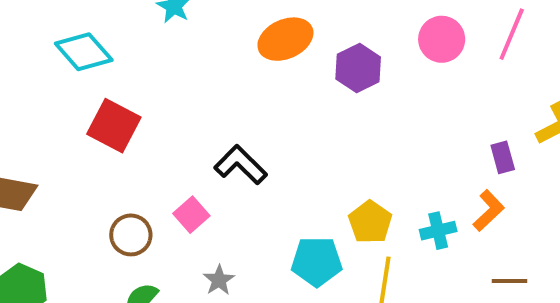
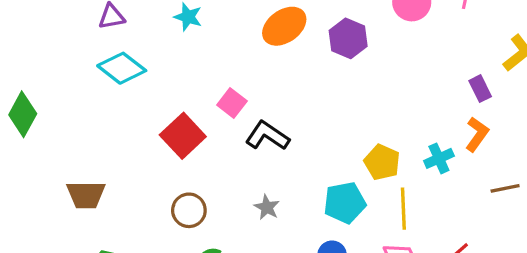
red square: (114, 126) -> (183, 136), moved, turned 30
pink square: (191, 215) -> (232, 103), moved
gray star: (219, 280) -> (267, 207), moved

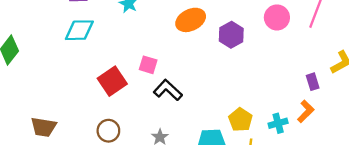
cyan diamond: (122, 68) -> (79, 30), turned -48
pink square: (232, 103) -> (148, 65), turned -30
brown trapezoid: (86, 195) -> (44, 127), moved

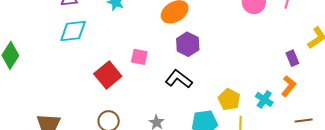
purple hexagon: (231, 35) -> (188, 44), moved
black L-shape: (168, 90) -> (179, 79), moved
cyan cross: (278, 123) -> (264, 99), turned -36

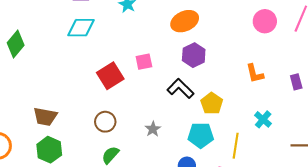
pink square: (139, 57) -> (144, 62), turned -30
orange L-shape: (289, 86) -> (255, 74), moved, turned 120
yellow pentagon: (229, 99) -> (212, 103), moved

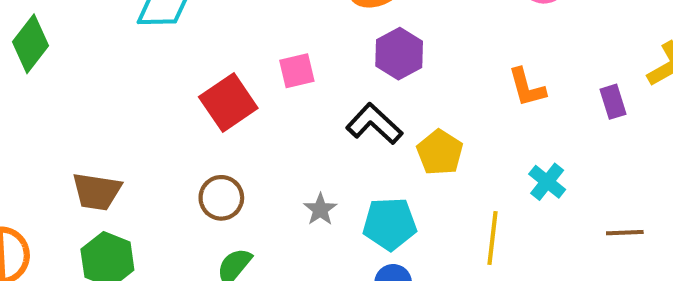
cyan pentagon: (201, 135) -> (390, 224), moved

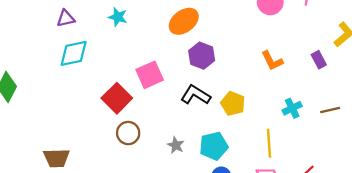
pink square: (297, 71) -> (150, 75), size x1.4
cyan cross: (547, 182) -> (292, 108), turned 36
brown circle: (221, 198) -> (128, 133), moved
brown line: (625, 233) -> (330, 110), moved

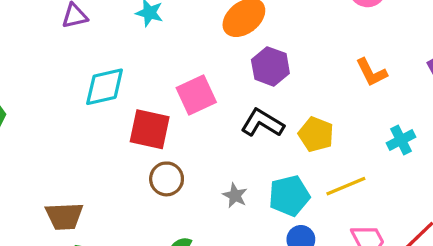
cyan diamond: (74, 53) -> (105, 87), moved
red square: (117, 98) -> (150, 129), turned -32
yellow line: (269, 143) -> (346, 186), moved, turned 72

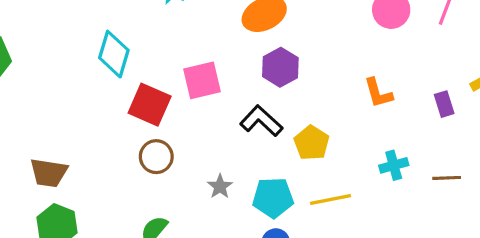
cyan diamond: (105, 87) -> (114, 54), turned -72

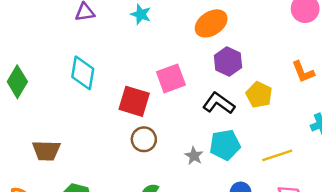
cyan diamond: (114, 54) -> (83, 73), moved
yellow pentagon: (312, 143) -> (259, 95), moved
brown trapezoid: (49, 173) -> (46, 151), moved
cyan pentagon: (273, 198) -> (225, 145), moved

